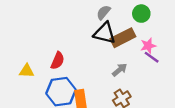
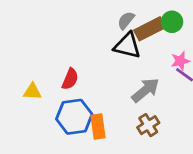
brown rectangle: (123, 38) -> (150, 29), moved
gray arrow: (120, 70) -> (145, 90), size x1.5

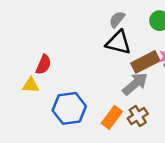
brown rectangle: (150, 29) -> (145, 62), moved
red semicircle: (70, 79) -> (44, 64), moved
orange rectangle: (98, 126) -> (112, 117), moved, turned 45

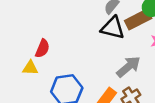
brown rectangle: (145, 62) -> (138, 19), moved

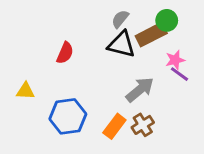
red semicircle: (42, 49) -> (65, 53), moved

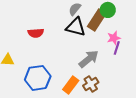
brown rectangle: (151, 35) -> (97, 20), turned -30
red semicircle: (65, 53) -> (36, 33), turned 63
purple line: (179, 74) -> (117, 48), turned 72

